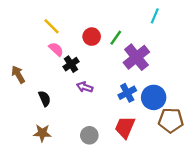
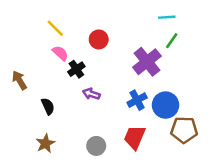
cyan line: (155, 16) -> (167, 17), turned 63
green line: (116, 38) -> (172, 41), moved
brown star: (42, 133) -> (45, 143), turned -30

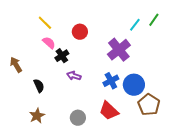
cyan line: (167, 17) -> (135, 25), moved, turned -48
green line: (172, 41) -> (154, 20), moved
brown pentagon: (184, 130) -> (149, 105), turned 30
red trapezoid: (135, 137) -> (109, 111), turned -70

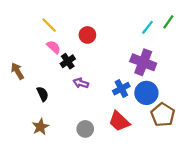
purple cross: (119, 50) -> (143, 62), moved, turned -30

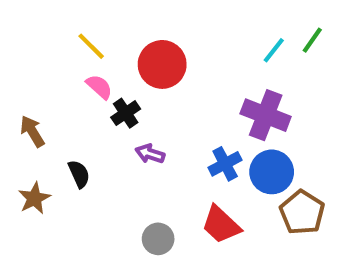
red circle: (87, 35) -> (162, 64), size x1.5
brown star: (40, 127) -> (34, 198), moved

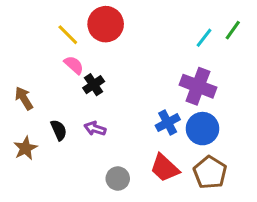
red circle: (162, 64) -> (106, 24), moved
purple arrow: (150, 154) -> (95, 129), moved
brown pentagon: (302, 213) -> (210, 172), moved

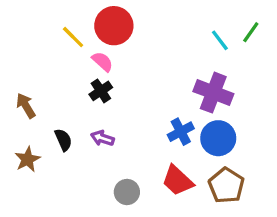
cyan line: (204, 38) -> (220, 40), turned -75
pink semicircle: (74, 65) -> (102, 62), moved

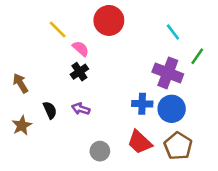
red circle: (114, 26) -> (109, 20), moved
green line: (251, 32) -> (197, 56), moved
blue cross: (181, 132) -> (142, 104), turned 30

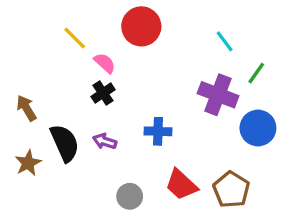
blue cross: (142, 104) -> (158, 131), moved
blue circle: (172, 109) -> (258, 128), moved
black semicircle: (50, 110) -> (65, 143), size x1.6

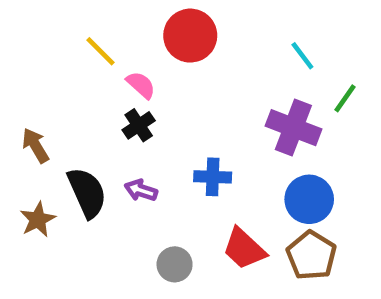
blue circle: (258, 128) -> (309, 199), moved

